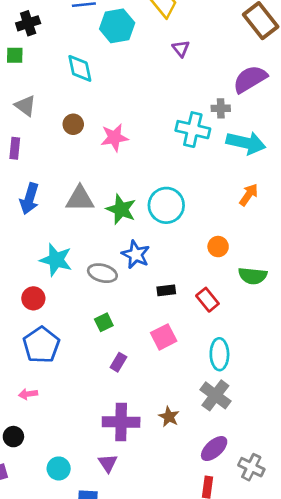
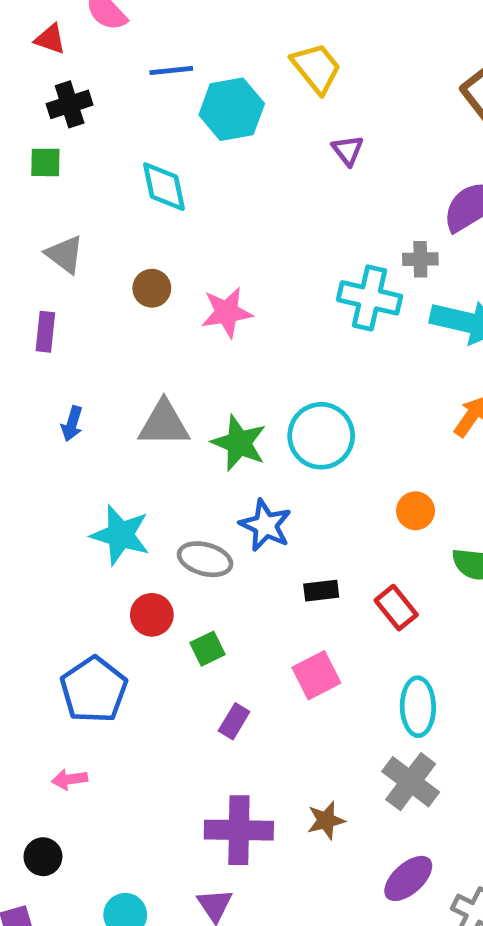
blue arrow: (29, 199) -> (72, 424), size x0.6
red circle: (33, 298) -> (152, 615), moved
brown star: (169, 417) -> (326, 820), turned 30

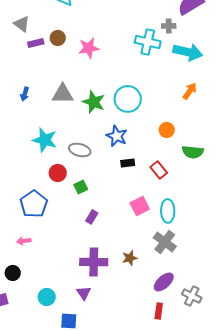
purple rectangle: (45, 332) -> (36, 43), moved, turned 70
blue star: (266, 525) -> (117, 136), moved
pink square: (316, 675) -> (140, 206), moved

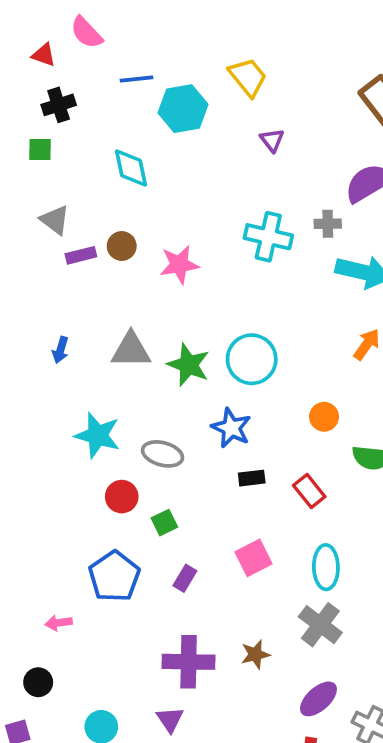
cyan cross: (148, 42) -> (268, 237), moved
blue pentagon: (34, 204) -> (114, 576), moved
pink square: (140, 206) -> (254, 558), moved

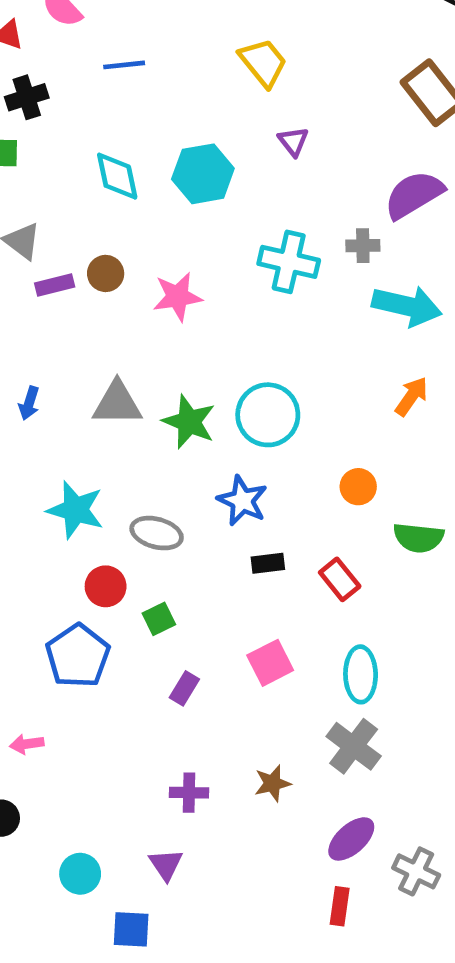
cyan hexagon: (183, 109) -> (203, 174), moved
blue pentagon: (114, 576) -> (78, 656), moved
purple cross: (189, 662) -> (189, 793), size x0.6

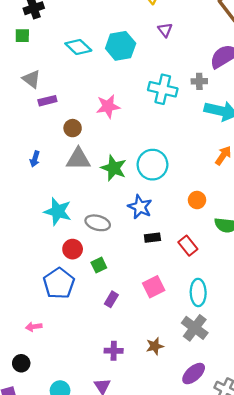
cyan diamond: (117, 176) -> (78, 47), turned -35
brown circle: (106, 273) -> (73, 128), moved

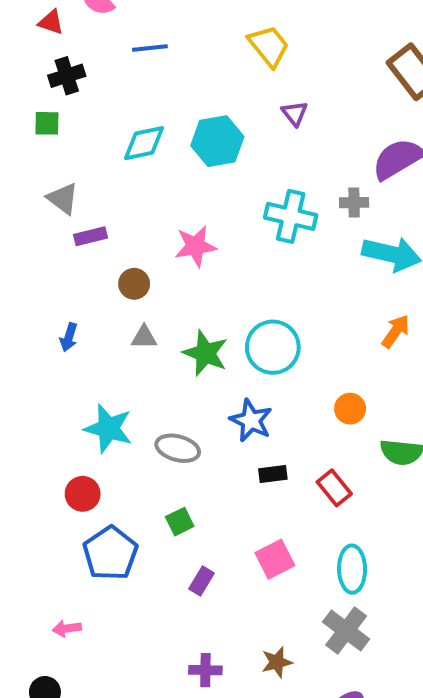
cyan diamond: (78, 47) -> (144, 143), turned -55
gray triangle: (78, 159) -> (144, 337), size x0.6
red circle: (73, 249) -> (83, 494), moved

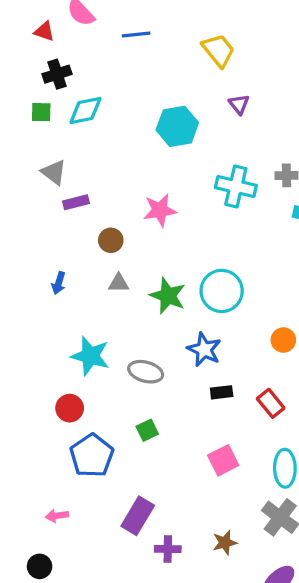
blue line: (150, 48) -> (136, 35), moved
cyan diamond: (144, 143) -> (85, 111), moved
purple rectangle: (201, 581) -> (138, 516), moved, size x1.6

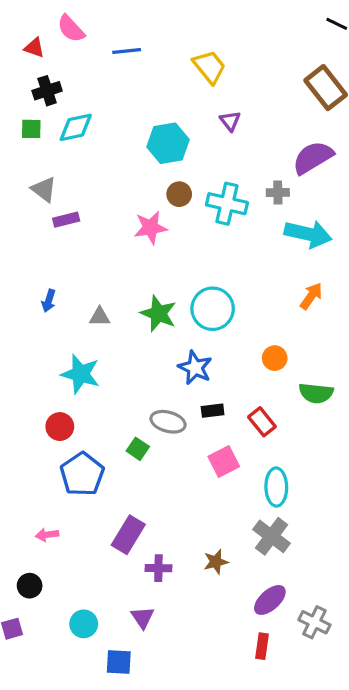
brown circle: (111, 240) -> (179, 194), moved
gray triangle: (119, 283) -> (100, 317), moved
gray ellipse: (146, 372) -> (168, 422), moved
green square: (147, 430) -> (138, 449), turned -30
pink square: (223, 460) -> (224, 462), moved

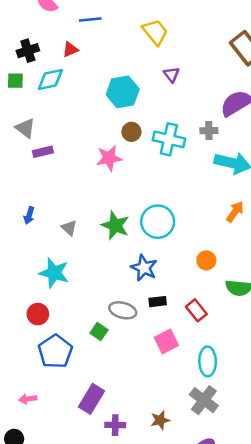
red triangle: (34, 48) -> (70, 49), moved, turned -42
gray triangle: (100, 317) -> (69, 228), turned 42

